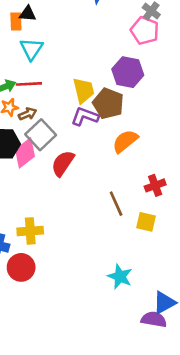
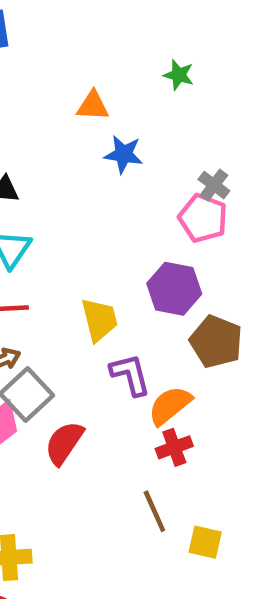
brown pentagon: (108, 103) -> (216, 342), moved
purple L-shape: (85, 116) -> (130, 375), moved, turned 56
red cross: (155, 185) -> (174, 447), moved

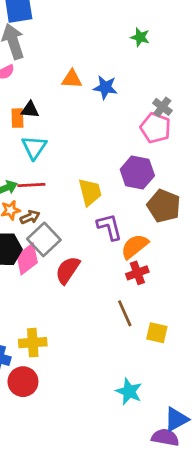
orange triangle: (93, 106) -> (72, 79), moved

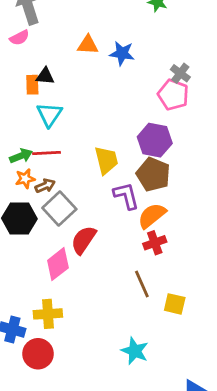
brown pentagon: (164, 206) -> (153, 174), moved
pink diamond: (27, 259) -> (58, 264), moved
cyan star: (129, 391) -> (135, 351), moved

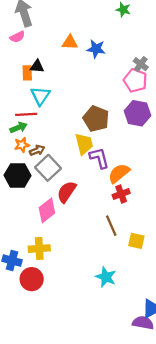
purple hexagon: (155, 140) -> (137, 113), moved
red line: (47, 153) -> (26, 114), moved
yellow trapezoid: (106, 160) -> (84, 144), moved
brown pentagon: (153, 174) -> (96, 119), moved

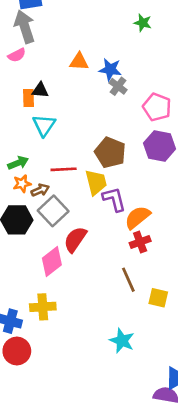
gray cross: (141, 64) -> (118, 86), moved
red line: (26, 114) -> (64, 169), moved
red circle: (32, 279) -> (17, 351), moved

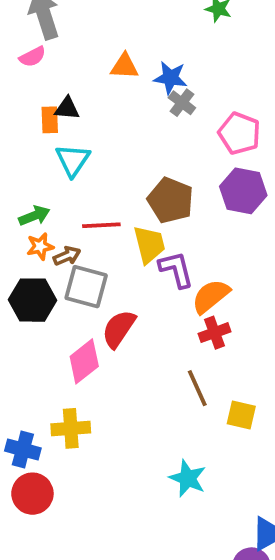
gray square: (53, 211) -> (86, 287), turned -32

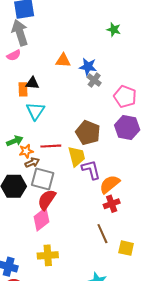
orange star: (40, 246) -> (26, 151), moved
red semicircle: (119, 329) -> (47, 200), moved
yellow cross: (71, 428) -> (48, 255), moved

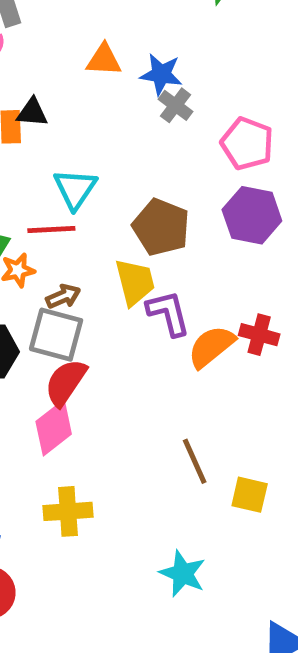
cyan triangle: (35, 111) -> (75, 189), moved
red line: (51, 146) -> (51, 230), moved
brown arrow: (32, 163) -> (63, 296), moved
red cross: (112, 204) -> (259, 335), moved, turned 35

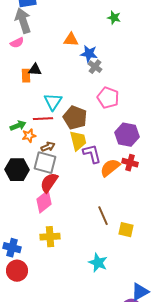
orange triangle: (104, 60) -> (71, 40), moved
pink pentagon: (247, 144) -> (108, 98), moved
purple hexagon: (252, 215) -> (127, 135), moved
brown pentagon: (161, 227) -> (75, 118), moved

